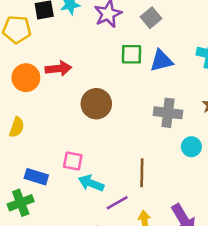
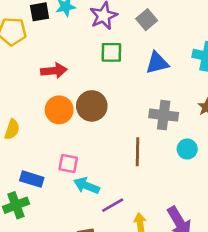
green square: (131, 54) -> (111, 52), moved
orange circle: (26, 78) -> (59, 110), moved
brown line: (142, 173) -> (138, 152), moved

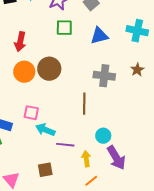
red arrow: (54, 71) -> (20, 42), turned 108
cyan circle: (187, 149) -> (103, 136), moved
purple line: (113, 205) -> (65, 145), turned 36

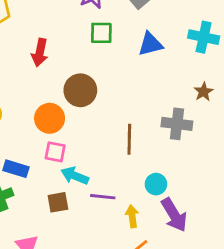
orange circle: (24, 72) -> (50, 118), moved
gray cross: (104, 76) -> (177, 124), moved
brown square: (45, 170) -> (58, 202), moved

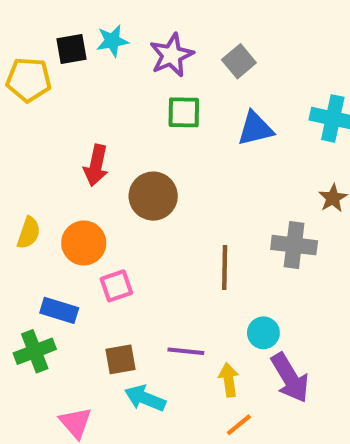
red arrow: (40, 52) -> (96, 165), moved
orange circle: (50, 118) -> (84, 243), moved
pink square: (55, 152) -> (116, 286), turned -30
cyan arrow: (75, 176) -> (145, 398), moved

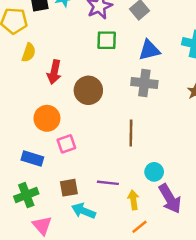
yellow semicircle: (29, 233) -> (29, 53), moved
gray cross: (294, 245) -> (144, 83), moved
green cross: (35, 351) -> (26, 195), moved

